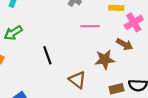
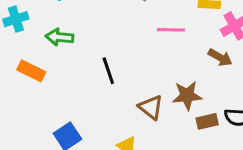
green arrow: (13, 33) -> (59, 37), turned 36
brown star: (105, 60) -> (187, 96), moved

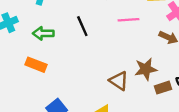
orange rectangle: (31, 71) -> (36, 65), moved
black line: (108, 71) -> (82, 26), moved

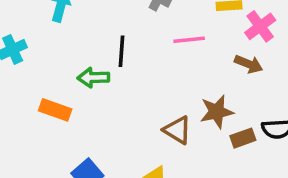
black line: (82, 26) -> (121, 51), turned 30
green arrow: (43, 33) -> (93, 78), moved

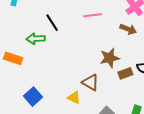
black line: (121, 51) -> (52, 23), turned -36
brown triangle: (177, 130) -> (91, 83), moved

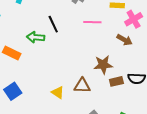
brown triangle: (91, 83) -> (82, 86), turned -36
blue square: (33, 97) -> (13, 91), moved
yellow triangle: (74, 98) -> (58, 92), moved

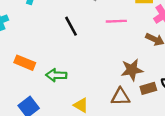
green arrow: (36, 37) -> (56, 75), moved
brown triangle: (82, 86) -> (120, 97), moved

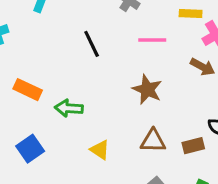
brown star: (132, 70) -> (147, 89), moved, turned 30
brown rectangle: (148, 88) -> (193, 146), moved

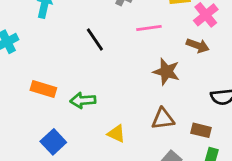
brown star: (147, 89) -> (166, 72), moved
brown rectangle: (193, 146) -> (201, 130), moved, turned 36

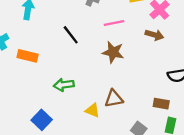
brown star: (166, 72) -> (113, 52), moved
orange rectangle: (43, 89) -> (28, 56), moved
brown triangle: (163, 119) -> (114, 99), moved

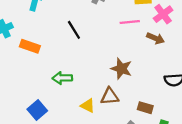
pink line: (114, 23) -> (130, 22), moved
brown star: (113, 52) -> (121, 69), moved
brown rectangle: (161, 104) -> (145, 108), moved

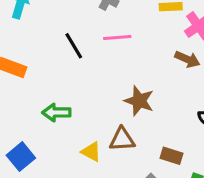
pink line: (130, 22) -> (117, 37), moved

